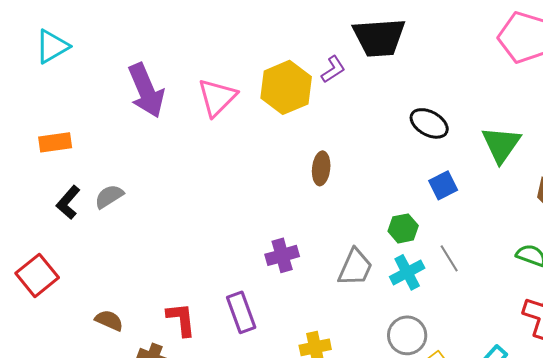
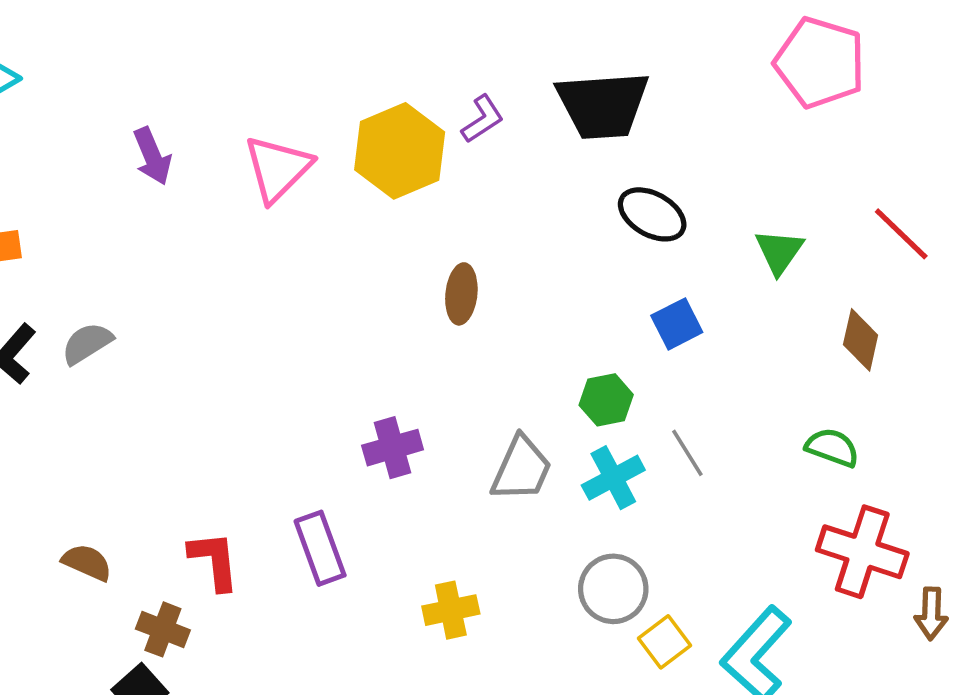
black trapezoid: (379, 37) -> (603, 105), moved
purple arrow: (146, 90) -> (152, 156), size x0.6
green triangle: (501, 144) -> (779, 252), size x0.7

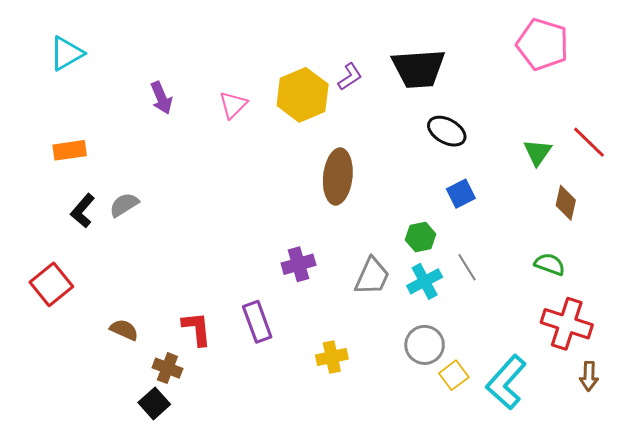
pink triangle: (278, 169) -> (233, 105), size x0.7
green triangle: (779, 252) -> (538, 152), moved
brown ellipse: (461, 294) -> (338, 176), size x1.6
brown arrow: (931, 614) -> (589, 376), moved

